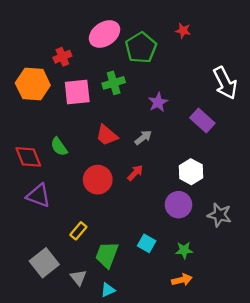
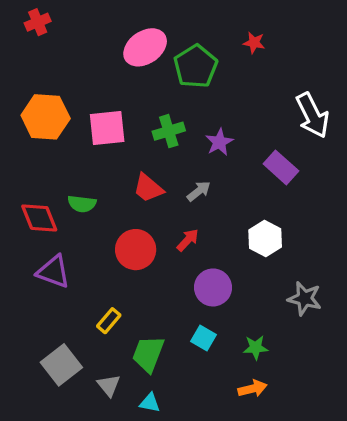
red cross: (62, 57) -> (38, 22), moved
green cross: (114, 83) -> (169, 131), moved
green semicircle: (59, 147) -> (82, 204), turned -48
purple circle: (178, 205) -> (213, 287), moved
cyan triangle: (108, 290) -> (150, 403), turned 35

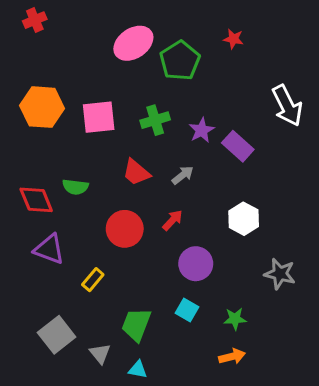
purple rectangle: (281, 167) -> (238, 146), moved
yellow rectangle: (109, 321) -> (93, 280), moved

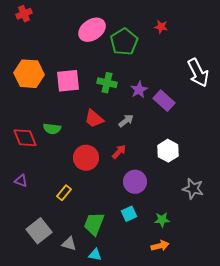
green cross: (155, 120) -> (107, 83), turned 30
purple triangle: (49, 249) -> (21, 181), moved, size x0.6
cyan square: (187, 310) -> (129, 214), turned 35
gray triangle: (100, 354) -> (69, 244), turned -35

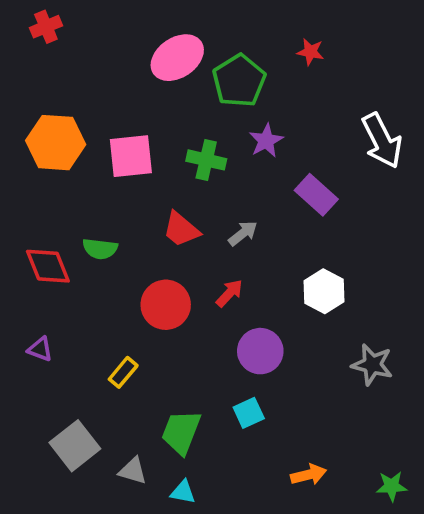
purple star: (139, 90) -> (266, 141), moved
green star: (162, 220) -> (392, 486), moved

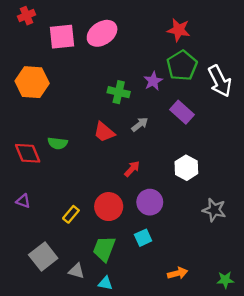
red star: (310, 52) -> (179, 30), size x1.5
green pentagon: (239, 81) -> (182, 66), moved
pink square: (131, 156) -> (62, 37), moved
gray arrow: (243, 233) -> (140, 124), moved
red circle: (166, 305) -> (109, 207), moved

